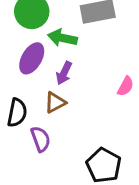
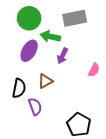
purple arrow: (64, 73) -> (63, 56), moved

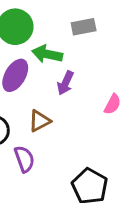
gray rectangle: (75, 18) -> (84, 27), size x0.7

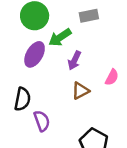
green arrow: (47, 54) -> (60, 37), turned -45
brown triangle: (40, 121) -> (80, 91), moved

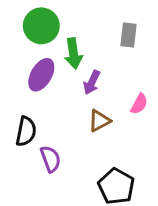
gray rectangle: (89, 16) -> (128, 35), moved, turned -72
green arrow: (60, 37) -> (73, 53), turned -65

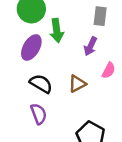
purple arrow: (92, 82) -> (90, 46), moved
black semicircle: (26, 131) -> (41, 84), moved, turned -70

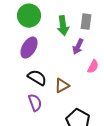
green arrow: (57, 31) -> (63, 26), moved
brown triangle: (77, 84) -> (62, 86), moved

